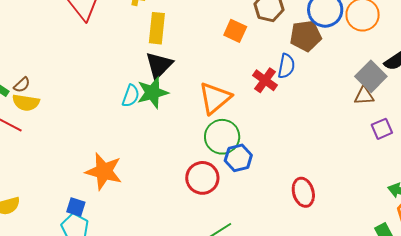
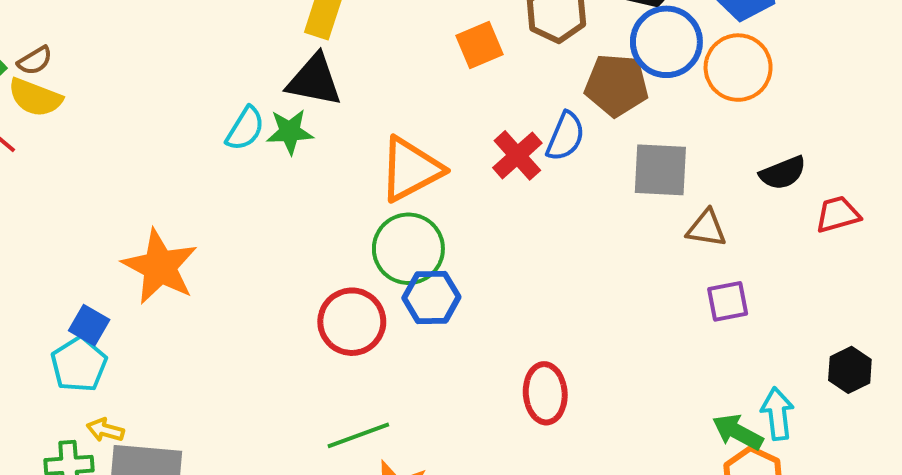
orange square: (235, 31) -> (480, 45), turned 30
black triangle: (159, 65) -> (314, 80), turned 44
gray square: (371, 76) -> (660, 170), moved, turned 36
green star: (153, 93) -> (290, 132), size x0.7

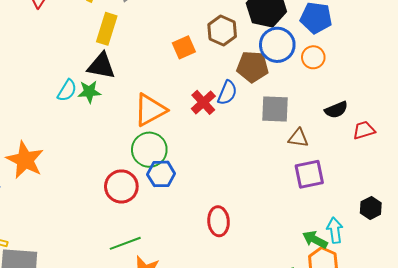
orange circle: (738, 68) -> (313, 57), size x0.7
purple square: (728, 301) -> (309, 174), size x1.4

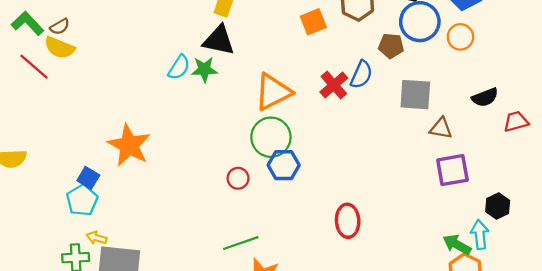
brown pentagon: (253, 67) -> (391, 46), size x0.7
red circle: (121, 186) -> (238, 178), size x0.6
black hexagon: (371, 208) -> (498, 206), moved

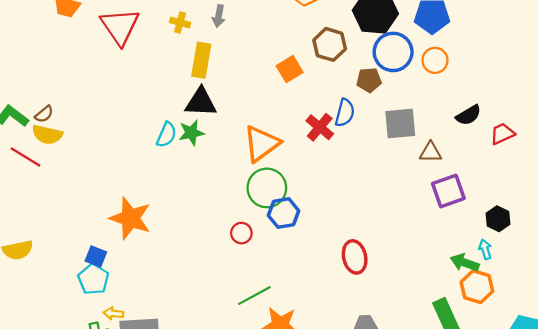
cyan arrow: (480, 235) -> (485, 249), size x0.7

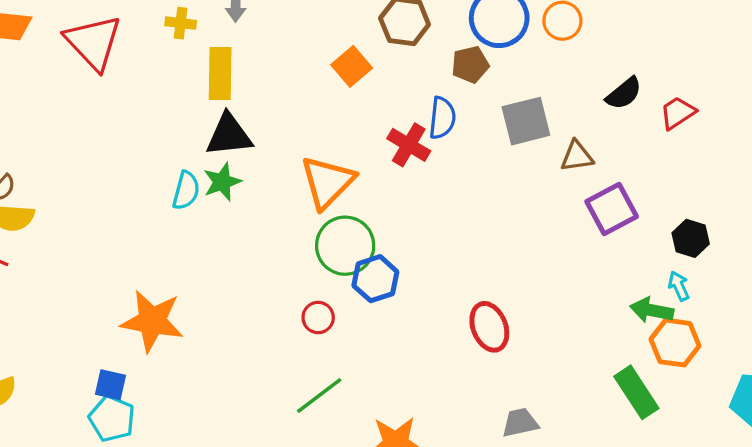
green line: (254, 296) -> (319, 395), moved

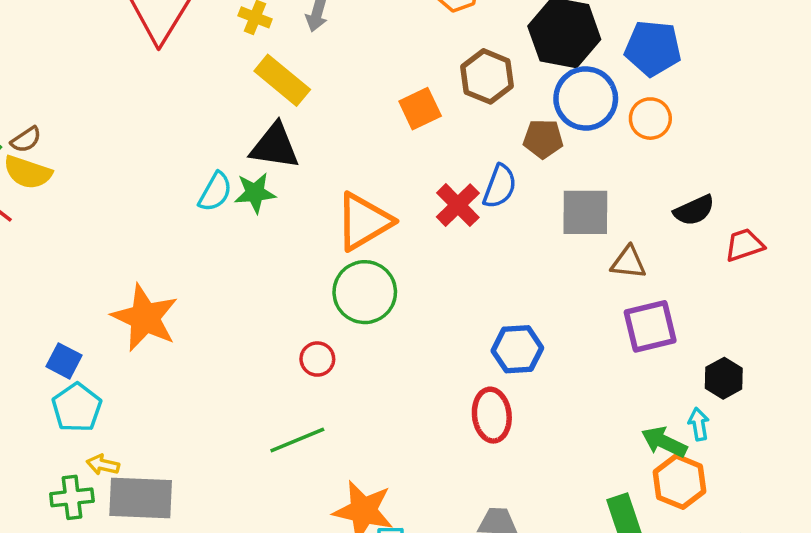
yellow rectangle: (220, 73) -> (282, 80), turned -66
blue hexagon: (375, 279) -> (517, 349), moved
blue square: (110, 385) -> (64, 361), moved

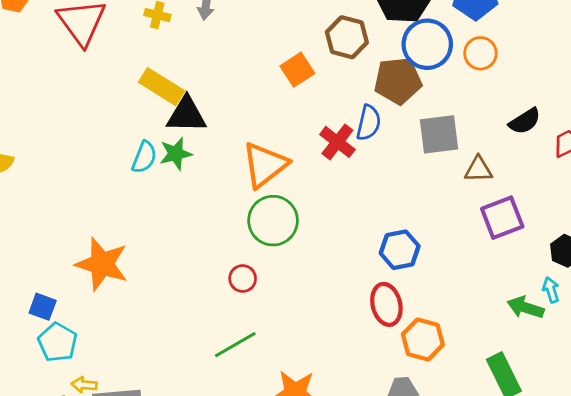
yellow rectangle: (282, 80) -> (162, 87), moved
brown pentagon: (543, 139) -> (398, 81), size x1.5
orange hexagon: (679, 482) -> (423, 340), moved

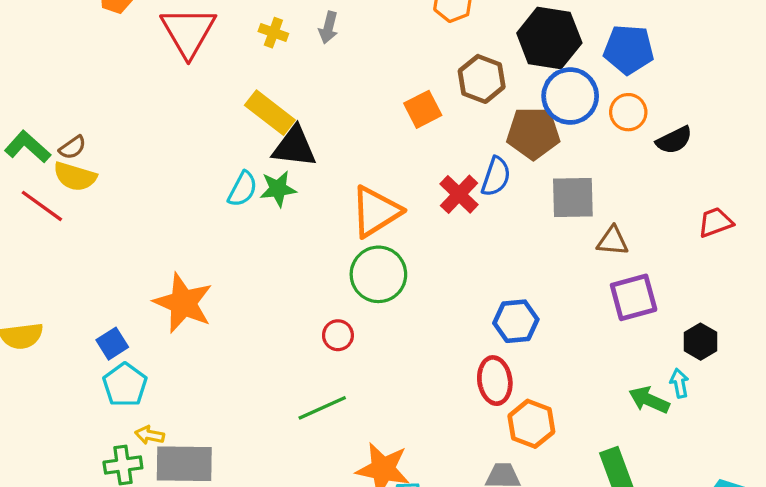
black semicircle: (525, 121) -> (674, 140), moved
blue square: (43, 307) -> (112, 344), turned 32

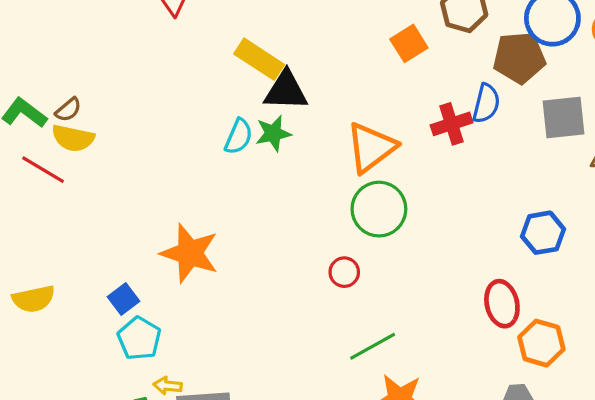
red cross: (459, 194) -> (452, 124), turned 33
blue hexagon: (516, 321) -> (543, 233), moved
green line: (322, 408) -> (373, 346), moved

